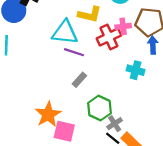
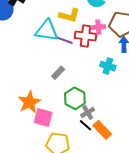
red cross: (109, 37) -> (85, 36), turned 30
purple line: (74, 52) -> (64, 40), moved

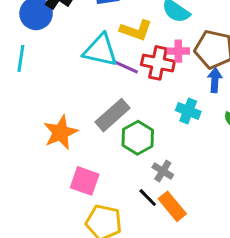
gray rectangle: (58, 73) -> (112, 115), size x1.6
green hexagon: (75, 98) -> (138, 138), moved
orange star: (29, 102) -> (61, 132), moved
gray cross: (88, 112) -> (163, 171), moved, turned -32

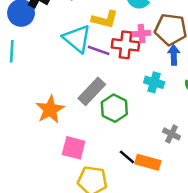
cyan triangle: (100, 50) -> (77, 39), turned 32
gray cross: (163, 171) -> (171, 134), moved
orange rectangle: (172, 206) -> (148, 162), turned -30

